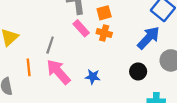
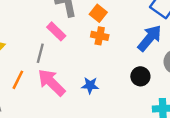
orange square: (104, 13) -> (98, 13), turned -32
pink rectangle: (81, 28) -> (56, 31), moved
orange line: (29, 67) -> (18, 80), turned 36

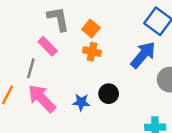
black circle: (140, 76) -> (109, 94), moved

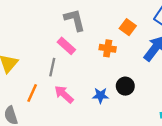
orange square: (91, 29) -> (128, 27), moved
pink arrow: (42, 98) -> (64, 94), size x0.7

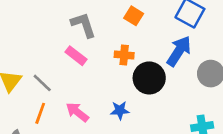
orange square: (128, 27) -> (134, 16), moved
gray line: (52, 67) -> (42, 83), moved, turned -54
black circle: (125, 86) -> (149, 78), moved, size x1.5

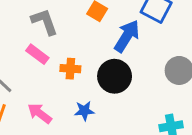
blue arrow: (179, 51) -> (127, 36), moved
orange cross: (124, 55) -> (70, 69), moved

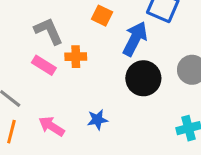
orange cross: (70, 69) -> (76, 57), moved
black circle: (115, 76) -> (143, 78), moved

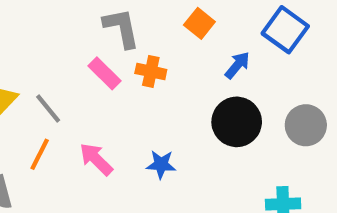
blue arrow: (135, 39) -> (237, 65), size x0.6

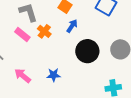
blue arrow: (237, 65) -> (72, 26), moved
orange cross: (151, 71) -> (44, 31), turned 32

